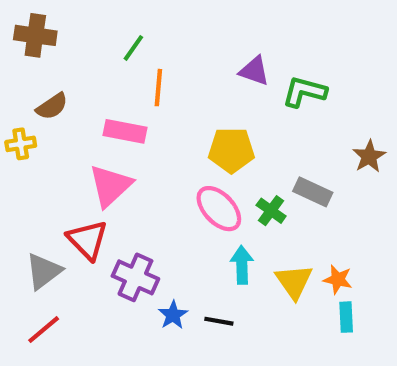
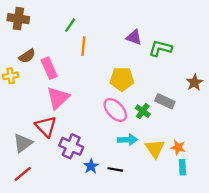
pink rectangle: (125, 131) -> (49, 68), moved, turned 55
cyan arrow: (242, 265) -> (127, 140), turned 90

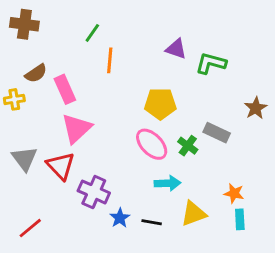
gray triangle: (23, 143) -> (24, 159), moved, turned -30
yellow triangle: (155, 149) -> (194, 214), moved, turned 45

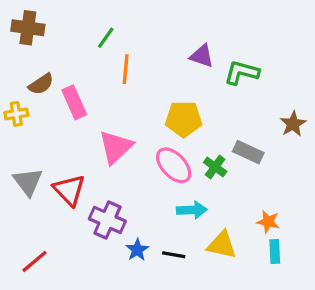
pink triangle: (76, 128) -> (116, 147), moved
yellow triangle: (194, 214) -> (222, 245), turned 32

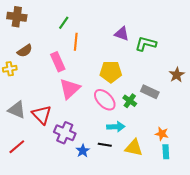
pink rectangle: (74, 102) -> (58, 62), moved
gray triangle: (28, 182) -> (17, 110), turned -30
black line: (174, 255) -> (105, 145), moved
red line: (35, 261) -> (17, 147), moved

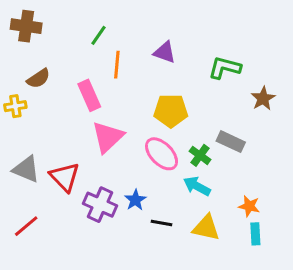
purple triangle: (122, 34) -> (165, 52), moved
brown star: (177, 75) -> (263, 98), moved
cyan arrow: (116, 127) -> (197, 186), moved, turned -150
blue star: (83, 151) -> (135, 200), moved

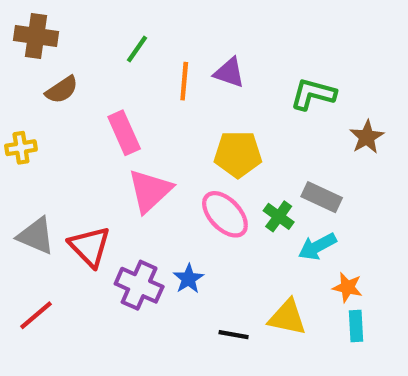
orange line: (117, 65) -> (184, 81), moved
brown semicircle: (38, 78) -> (62, 90), moved
cyan arrow: (197, 186) -> (317, 247), moved, turned -56
black line: (162, 223) -> (234, 335), moved

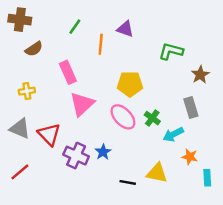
purple triangle: (229, 73) -> (125, 29), moved
yellow cross: (21, 148) -> (27, 91), moved
gray rectangle: (322, 197) -> (191, 107), moved, turned 48
cyan rectangle: (356, 326) -> (207, 178), moved

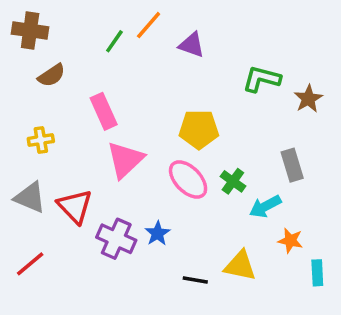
orange line: (101, 44) -> (149, 25), moved, turned 36
brown star: (200, 75) -> (308, 99), moved

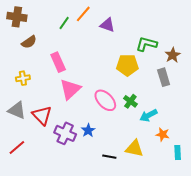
yellow pentagon: (199, 129) -> (127, 65), moved
gray rectangle: (292, 165) -> (164, 77), moved

